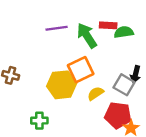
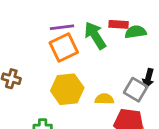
orange square: (81, 70) -> (64, 47), moved
yellow semicircle: (96, 93) -> (104, 99), turned 35

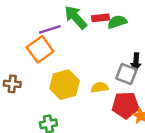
green arrow: (95, 35) -> (76, 17), moved
orange square: (64, 47) -> (40, 49), moved

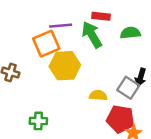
green arrow: (76, 17) -> (92, 35), moved
red rectangle: (100, 18) -> (101, 16), moved
yellow hexagon: (64, 85) -> (65, 66), moved

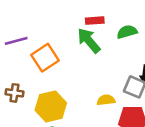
purple line: (61, 26) -> (16, 41), moved
yellow hexagon: (65, 66) -> (51, 106), moved

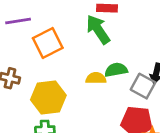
green semicircle: (127, 32) -> (116, 70), moved
yellow semicircle: (106, 100) -> (96, 78), moved

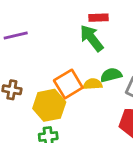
orange square: (48, 43) -> (68, 84), moved

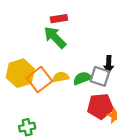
green semicircle: (111, 75) -> (82, 78), moved
yellow hexagon: (49, 105) -> (20, 73), moved

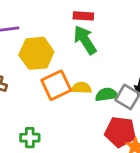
red rectangle: (59, 19) -> (83, 16), moved
yellow hexagon: (20, 73) -> (36, 53), moved

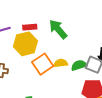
red rectangle: (83, 16) -> (30, 27), moved

